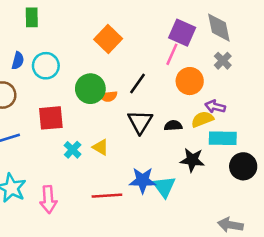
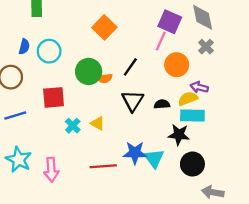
cyan rectangle: (223, 138) -> (192, 115), moved
black circle: (243, 166) -> (192, 164), moved

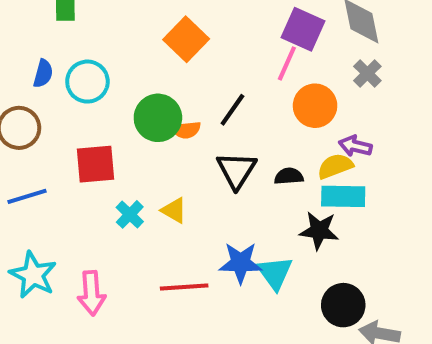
black circle: (192, 164) -> (343, 305), moved

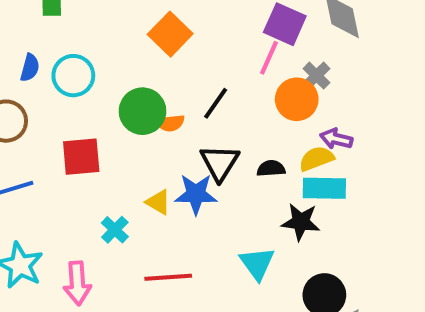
gray cross: (367, 73) -> (316, 76), moved
cyan cross: (130, 214) -> (115, 230), moved
blue star: (241, 263) -> (196, 194), moved

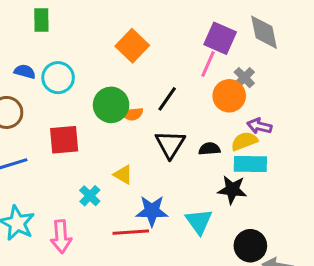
blue semicircle: (30, 68) -> (25, 72), turned -90
blue star: (196, 194) -> (152, 211), moved

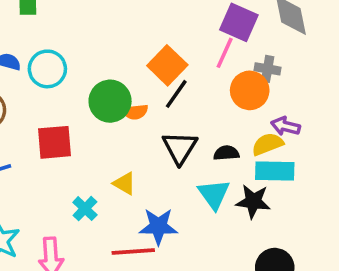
orange square: (132, 46) -> (167, 65), moved
gray cross: (244, 78) -> (268, 69), turned -35
cyan triangle: (199, 221) -> (214, 194), moved

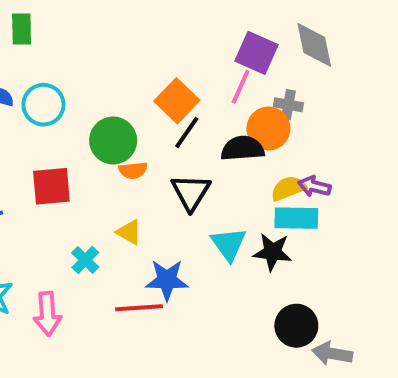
orange semicircle: (135, 112) -> (133, 170), moved
purple arrow: (285, 126) -> (314, 186), moved
black semicircle: (226, 153) -> (243, 148), moved, size x1.5

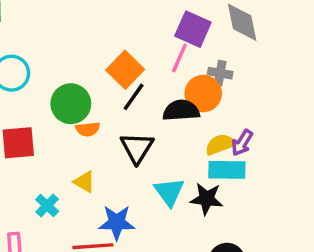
purple arrow: (314, 186) -> (242, 143), turned -72

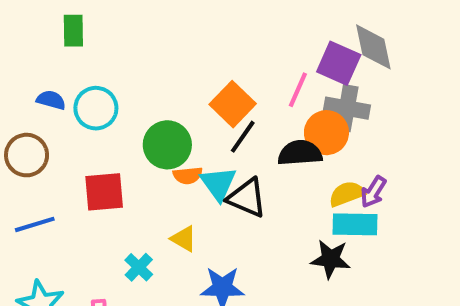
purple square: (193, 29) -> (339, 63), moved
gray cross: (220, 73) -> (347, 108), size x1.5
black triangle: (137, 148) -> (247, 198), turned -39
cyan triangle: (169, 192) -> (218, 184), moved

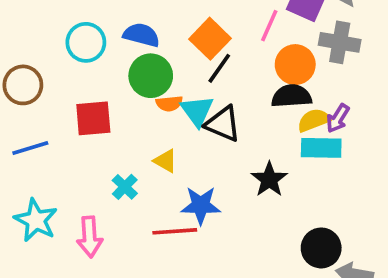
blue semicircle: (51, 100) -> (141, 35), moved, size x1.4
gray cross: (347, 108) -> (340, 42), moved
black semicircle: (300, 153) -> (291, 96), moved
black star: (331, 259) -> (269, 179), moved, turned 30

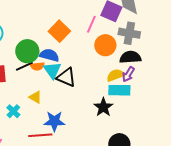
blue semicircle: (141, 35) -> (49, 55), moved
black line: (219, 68) -> (24, 66), moved, turned 30
black semicircle: (291, 96) -> (130, 57), moved
black star: (269, 179) -> (103, 107), moved

